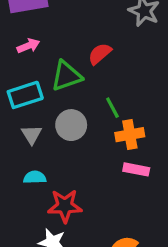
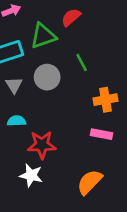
orange cross: (130, 135) -> (106, 100), moved
pink rectangle: (136, 169) -> (102, 134), moved

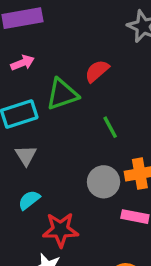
gray circle: (47, 77) -> (104, 182), moved
cyan semicircle: (17, 121) -> (29, 200), turned -36

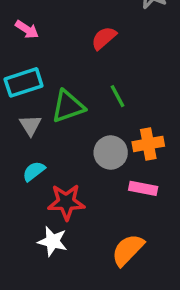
pink arrow: (22, 63) -> (27, 30), turned 55
green triangle: (62, 94) -> (68, 106), moved

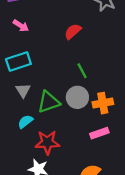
green triangle: (68, 106) -> (49, 102), moved
gray circle: (111, 152) -> (77, 97), moved
pink rectangle: (143, 188) -> (99, 133), turned -30

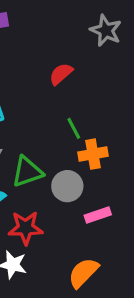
gray circle: (77, 97) -> (67, 186), moved
orange cross: (103, 103) -> (93, 154), moved

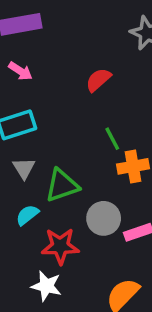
gray circle: (67, 186) -> (104, 218), moved

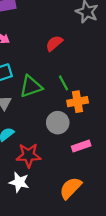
green triangle: (62, 185) -> (31, 86), moved
gray circle: (104, 218) -> (58, 123), moved

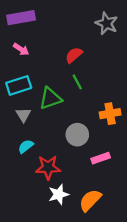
green line: (64, 83) -> (77, 82), moved
orange cross: (78, 102) -> (110, 114), moved
white star: (19, 182) -> (59, 194), moved, turned -30

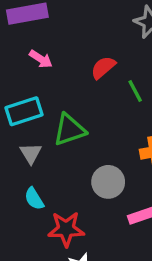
pink arrow: (21, 49) -> (41, 59), moved
green line: (77, 82) -> (135, 91), moved
cyan semicircle: (26, 146) -> (34, 199), turned -84

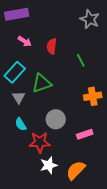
red semicircle: (103, 67) -> (52, 46), moved, turned -42
cyan rectangle: (24, 111) -> (15, 72), turned -30
gray circle: (108, 182) -> (56, 119), moved

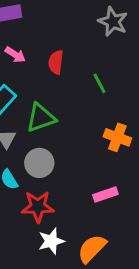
orange cross: (93, 96) -> (117, 137), turned 30
gray circle: (56, 119) -> (39, 163), moved

